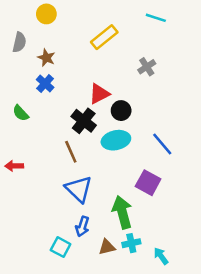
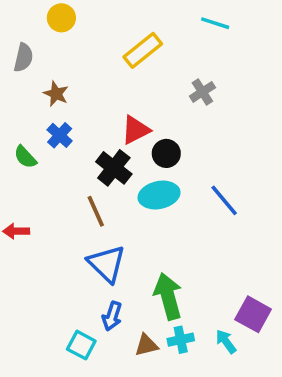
brown star: (46, 58) -> (56, 94), moved
blue cross: (45, 83) -> (60, 135), moved
purple square: (148, 183) -> (253, 314), moved
cyan arrow: (161, 256) -> (226, 341), moved

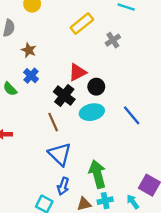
gray cross: (202, 92) -> (113, 40), moved

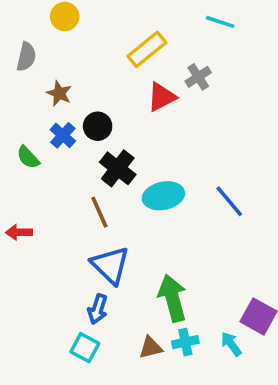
red triangle: (77, 72) -> (162, 97), moved
black circle: (96, 87) -> (98, 126), moved
blue arrow: (63, 186) -> (98, 309), moved

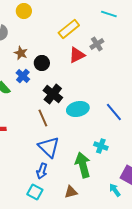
black circle: (98, 126) -> (42, 63), moved
cyan cross: (185, 342) -> (101, 146), moved, turned 32

